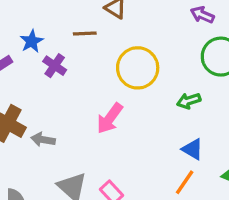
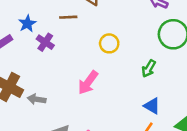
yellow circle: (138, 68) -> (109, 43), size x0.6
green arrow: (189, 101) -> (149, 69), turned -42

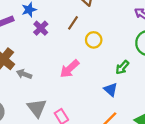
brown line: (68, 17) -> (73, 23), moved, turned -64
blue triangle: (152, 106) -> (111, 90), moved

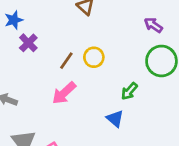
brown line: (73, 23) -> (66, 61), moved

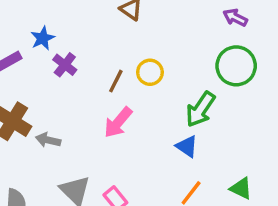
purple arrow: (153, 25) -> (235, 17), moved
green arrow: (129, 91) -> (200, 109), size x1.5

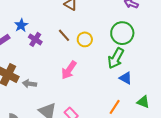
green circle: (236, 66) -> (122, 33), moved
brown line: (116, 81) -> (64, 35), moved, turned -64
blue triangle: (187, 146) -> (126, 78), moved

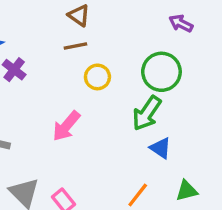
brown line: (64, 35) -> (75, 46), moved, turned -64
green triangle: (143, 102) -> (187, 191), turned -40

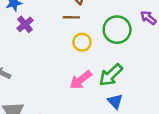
green circle: (161, 72) -> (117, 30), moved
pink arrow: (66, 126) -> (81, 80), moved

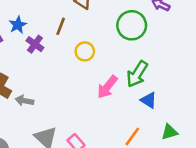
brown line: (71, 17) -> (61, 26), moved, turned -56
yellow circle: (82, 42) -> (85, 51), moved

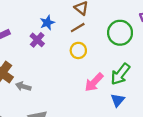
blue star: (18, 25) -> (47, 23), moved
brown line: (61, 26) -> (78, 28), moved, turned 32
blue triangle: (149, 100) -> (118, 100), moved, turned 32

